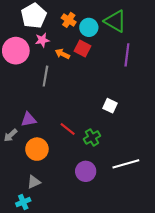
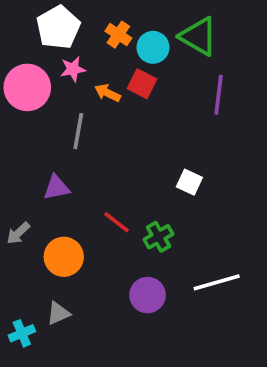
purple triangle: (28, 119) -> (56, 188), moved
cyan cross: (23, 202) -> (22, 333), moved

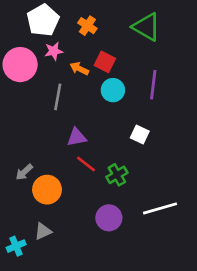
cyan circle: (153, 47) -> (113, 90), moved
purple line: (219, 95) -> (153, 85), moved
purple triangle: (56, 188) -> (77, 137), moved
gray arrow: (18, 233) -> (24, 172), moved

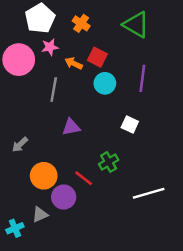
red line: (86, 164) -> (84, 178), moved
gray arrow: (24, 172) -> (20, 145), moved
purple circle: (109, 218) -> (64, 197), moved

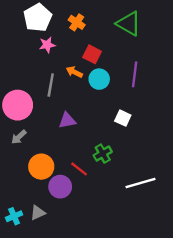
pink circle: (19, 60) -> (18, 105), moved
orange arrow: (74, 63) -> (74, 72), moved
gray triangle: (40, 214) -> (38, 213), moved

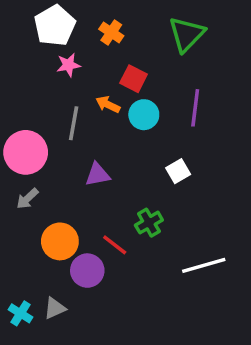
green triangle: (129, 24) -> (187, 34), turned 44
white square: (123, 118) -> (178, 171), turned 35
cyan cross: (14, 216) -> (21, 313), turned -35

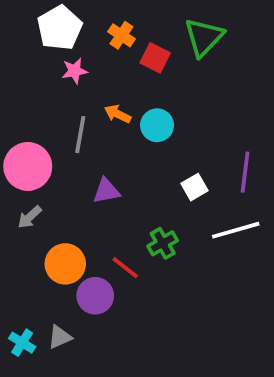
red square: (134, 79) -> (155, 58), moved
purple line: (195, 108) -> (245, 172), moved
white line: (204, 265) -> (236, 230), moved

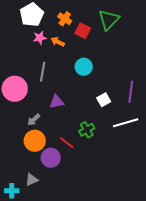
orange arrow: (118, 114) -> (58, 42), moved
gray arrow: (30, 217) -> (34, 120), moved
cyan cross: (22, 343) -> (12, 191), moved, turned -32

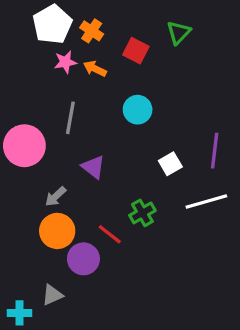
orange cross: (65, 19) -> (92, 31), moved
green triangle: (109, 20) -> (179, 33), size x0.7
purple triangle: (57, 102) -> (93, 167), turned 49

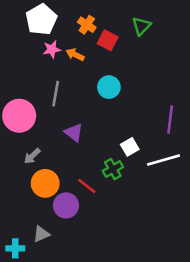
orange cross: (92, 31) -> (87, 25), moved
white square: (170, 164) -> (130, 147), moved
gray arrow: (56, 197) -> (32, 156), moved

